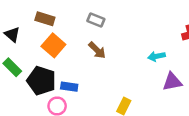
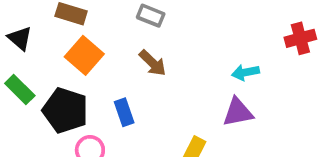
purple triangle: (172, 82) -> (238, 112), moved
blue rectangle: (69, 87) -> (124, 112), moved, turned 63

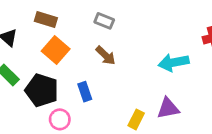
cyan arrow: (245, 72) -> (174, 63), size x1.5
purple triangle: (238, 112) -> (168, 108), moved

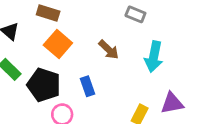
gray rectangle: (104, 21) -> (135, 14), moved
cyan arrow: (174, 63) -> (154, 57), moved, turned -68

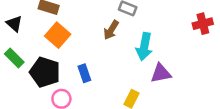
brown arrow: (109, 50) -> (111, 30), moved, turned 78
purple triangle: (172, 103) -> (161, 73), moved

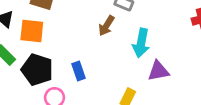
orange square: (58, 35) -> (32, 31), moved, turned -35

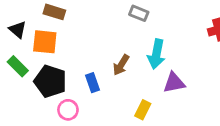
brown arrow: (106, 26) -> (121, 65), moved

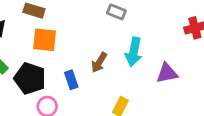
orange square: (45, 42) -> (45, 40), moved
purple triangle: (174, 83) -> (167, 73), moved

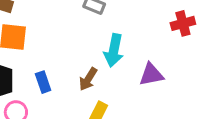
brown arrow: (99, 62) -> (88, 79), moved

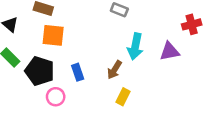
purple triangle: (151, 75) -> (170, 51), moved

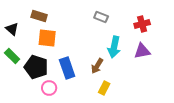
red cross: (192, 24) -> (142, 24), moved
blue rectangle: (78, 72) -> (67, 68), size x1.5

